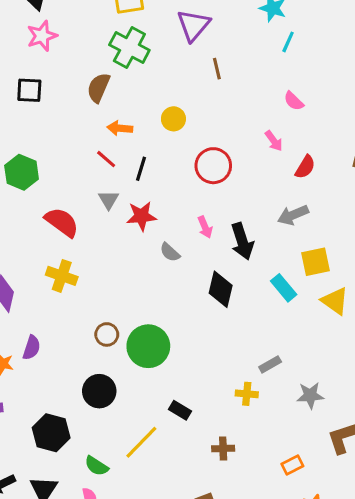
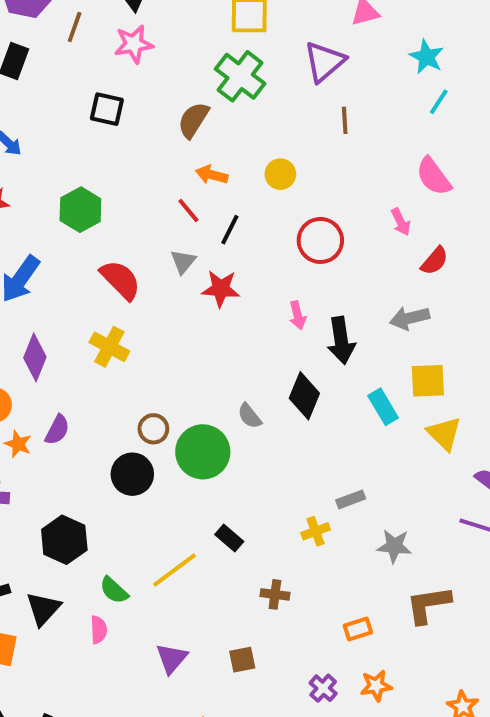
pink semicircle: (294, 101) -> (434, 176), size x1.5
gray semicircle: (170, 252) -> (250, 416), moved
black circle: (99, 391) -> (132, 474), moved
yellow cross: (247, 394) -> (316, 531), turned -35

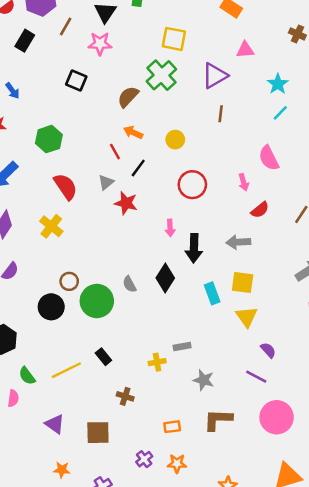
purple triangle: (172, 658) -> (55, 424), turned -45
brown square: (242, 660) -> (98, 433), size x1.5

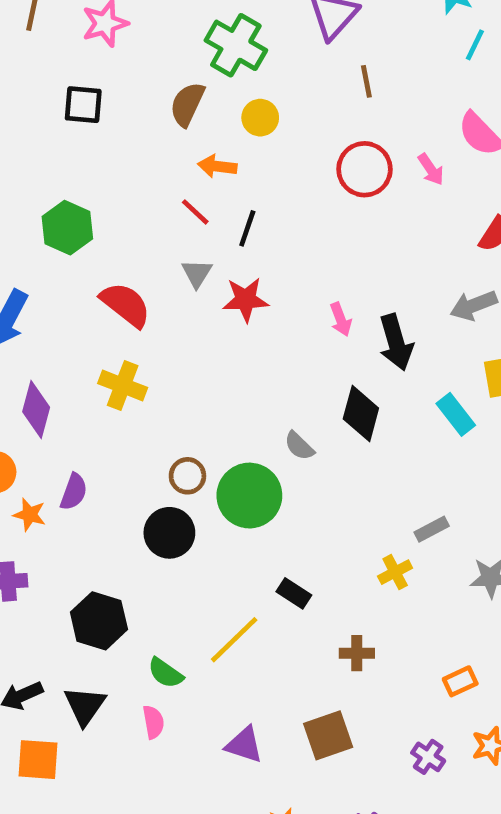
yellow circle: (175, 140) -> (260, 118), moved
pink arrow: (244, 182) -> (431, 169), moved
red circle: (192, 185) -> (365, 169), moved

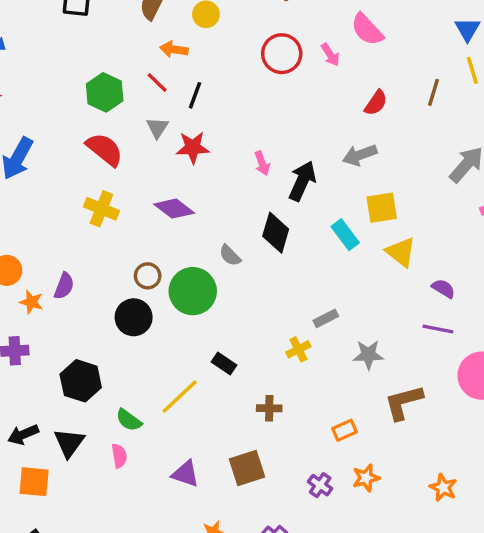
green hexagon: (67, 228) -> (105, 92), moved
black arrow: (396, 342) -> (302, 181), turned -141
purple diamond: (36, 410) -> (174, 209), moved, turned -69

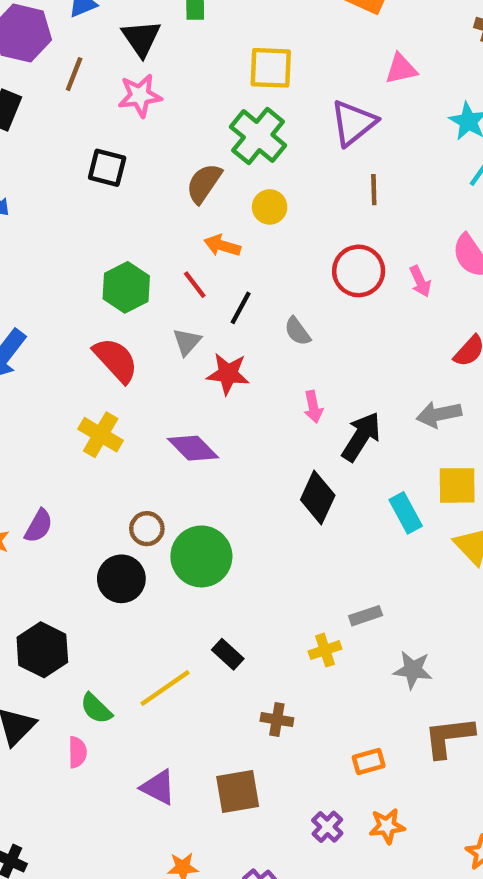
gray semicircle: (230, 255) -> (297, 331), moved

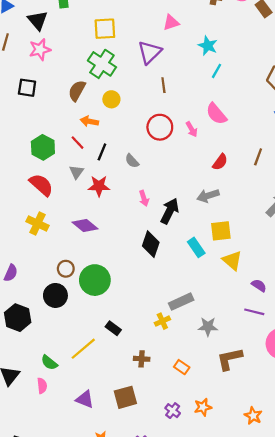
gray rectangle: (366, 616) -> (181, 302), size x1.5
black hexagon: (42, 650) -> (18, 318), moved
orange rectangle: (369, 762) -> (182, 367), moved, turned 56

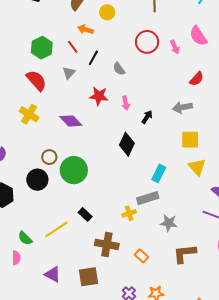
red star: (99, 186) -> (99, 96), moved
black arrow: (170, 211) -> (147, 117), size x0.6
cyan rectangle: (196, 247) -> (159, 173), moved, turned 54
brown cross: (142, 359) -> (107, 244), size x1.6

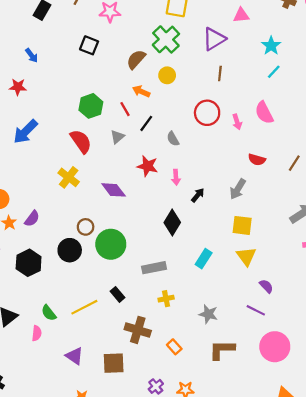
red semicircle: (197, 79) -> (257, 160), turned 56
gray arrow: (182, 107) -> (238, 189), turned -54
gray rectangle: (148, 198) -> (154, 268), moved

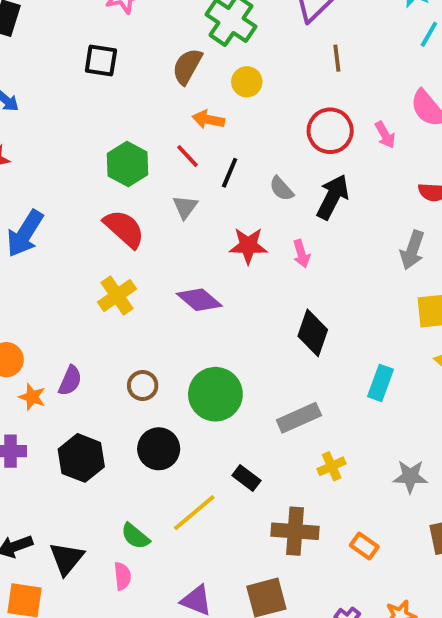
yellow cross: (69, 177) -> (117, 296), turned 30
black arrow: (198, 195) -> (333, 197), moved, size x1.6
brown circle: (86, 227) -> (143, 385), moved
black circle: (70, 250) -> (159, 449), moved

